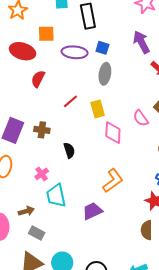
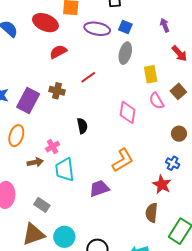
purple arrow: (141, 42) -> (165, 25), size x0.6
red semicircle: (38, 79) -> (58, 52), turned 30
yellow rectangle: (98, 109) -> (151, 74), moved
brown cross: (42, 130) -> (57, 91), moved
brown arrow: (26, 211) -> (35, 162), moved

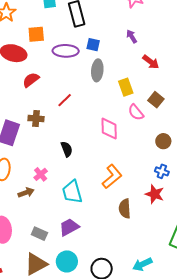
cyan trapezoid: (65, 170) -> (72, 192), moved
purple trapezoid: (99, 188) -> (69, 227), moved
brown semicircle: (152, 213) -> (125, 209), moved

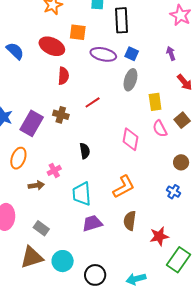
red semicircle: (31, 80) -> (63, 76), turned 120
red star: (155, 194) -> (159, 236), moved, turned 30
purple trapezoid: (69, 227) -> (92, 223), moved

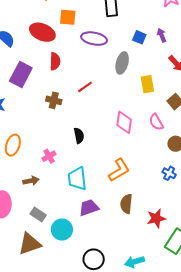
blue square: (132, 54) -> (139, 37), moved
purple rectangle: (32, 123) -> (21, 75), moved
pink semicircle: (160, 129) -> (156, 122), moved
brown arrow: (36, 185) -> (31, 181), moved
cyan circle: (63, 261) -> (62, 230), moved

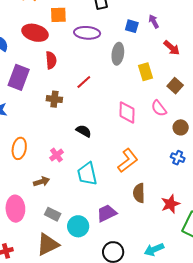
black semicircle: (79, 136) -> (84, 131), turned -42
purple trapezoid: (89, 208) -> (107, 213), moved

